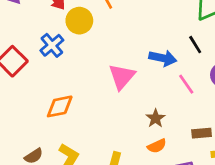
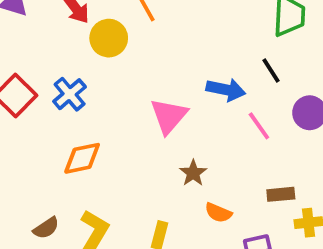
blue cross: (52, 45) -> (70, 94), moved
brown star: (156, 118) -> (193, 173), moved
orange semicircle: (157, 146) -> (218, 213), turned 48

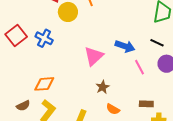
black line: (271, 71) -> (157, 43), moved, turned -40
blue cross: (70, 94) -> (44, 38), turned -30
orange diamond: (82, 158) -> (44, 84), moved

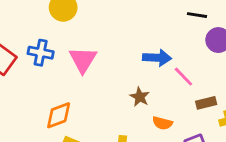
blue arrow: (125, 46) -> (157, 58), moved
pink triangle: (94, 56) -> (83, 60), moved
pink line: (140, 67) -> (183, 77), moved

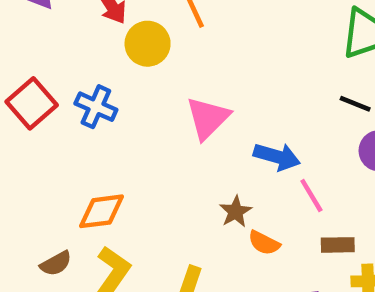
pink triangle: (83, 60) -> (208, 118), moved
orange semicircle: (162, 123) -> (264, 243), moved

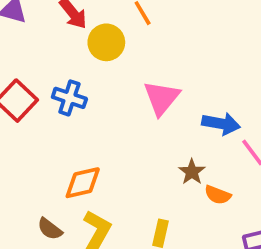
brown semicircle: (56, 263) -> (50, 229), turned 72

